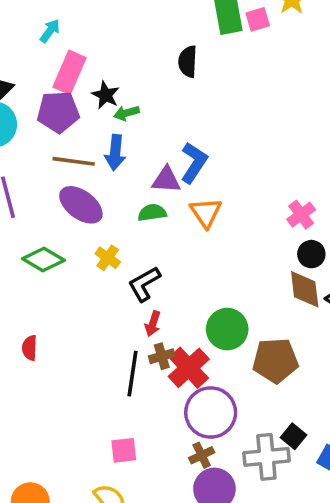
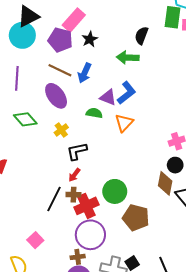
green arrow: (126, 113) -> (128, 58), moved, size x1.5
pink square: (124, 450) -> (35, 240), turned 35

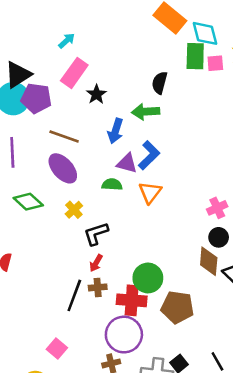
purple pentagon: (60, 40) -> (36, 98), moved
blue arrow: (85, 73) -> (115, 131), moved
red cross: (86, 206) -> (132, 300), moved, turned 35

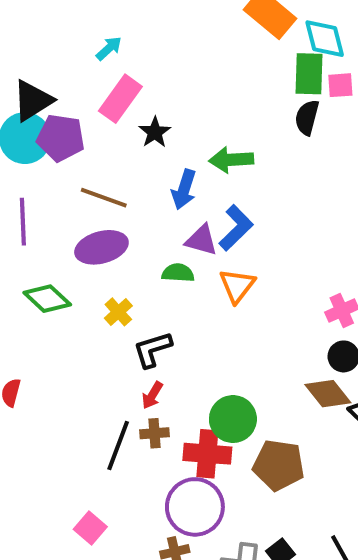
black semicircle: (160, 83) -> (307, 117), moved
purple ellipse: (63, 168) -> (101, 247), turned -64
brown diamond: (209, 261) -> (328, 394), turned -44

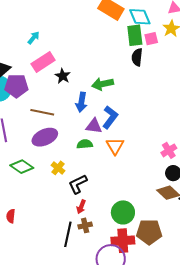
pink rectangle: (120, 99) -> (43, 62), turned 30
red cross: (207, 454) -> (123, 241), moved

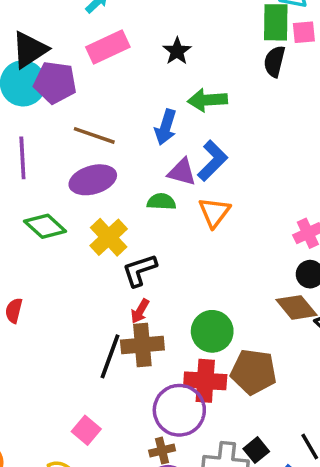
black star: (63, 76) -> (177, 51), moved
yellow cross: (58, 168) -> (109, 237), size x1.5
brown cross: (85, 225) -> (142, 345), size x1.6

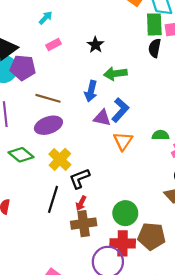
pink rectangle: (108, 47) -> (54, 44), size x0.6
green semicircle: (161, 202) -> (161, 135), moved
black line: (110, 356) -> (53, 199), moved

